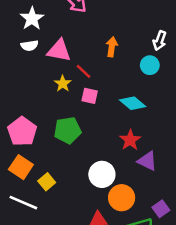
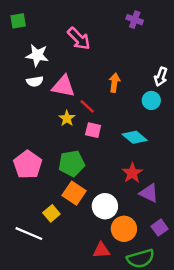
white star: (32, 19) -> (37, 55), turned -30
orange square: (21, 167) -> (74, 193), moved
purple square: (161, 209) -> (160, 228), moved

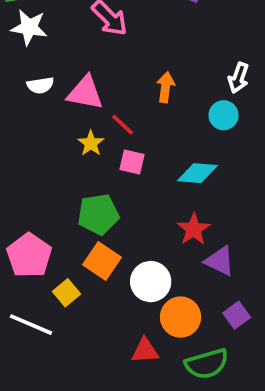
white star: (37, 55) -> (29, 27), moved
cyan diamond: (135, 137) -> (197, 173), turned -35
pink pentagon: (28, 165) -> (29, 255), moved

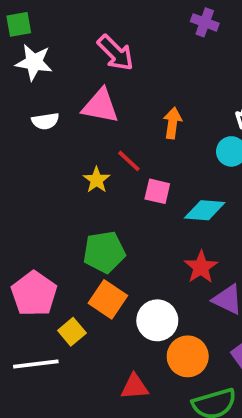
pink triangle: (85, 93) -> (100, 106), moved
pink square: (132, 162) -> (157, 191), moved
white line: (31, 325) -> (36, 364), turned -30
red triangle: (145, 351) -> (135, 387), moved

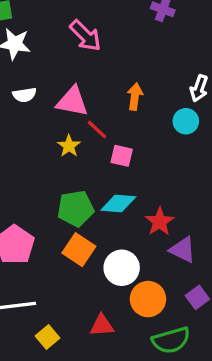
pink triangle: (100, 106) -> (72, 101), moved
cyan diamond: (205, 210) -> (118, 204), moved
yellow square: (72, 332) -> (48, 337), moved

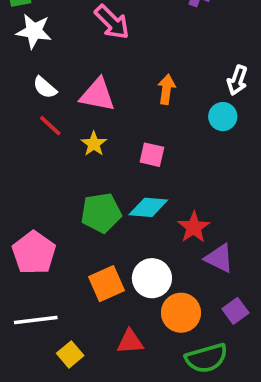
white semicircle: (24, 95) -> (45, 87), turned 50
red line: (97, 129) -> (50, 126), moved
orange square: (79, 250) -> (107, 284), moved, turned 32

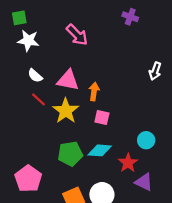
orange arrow: (166, 89) -> (94, 91), moved
cyan circle: (223, 117) -> (146, 140), moved
yellow star: (94, 144) -> (66, 111), size x1.6

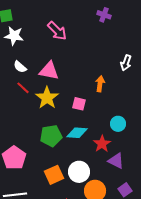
orange arrow: (94, 91) -> (100, 84), moved

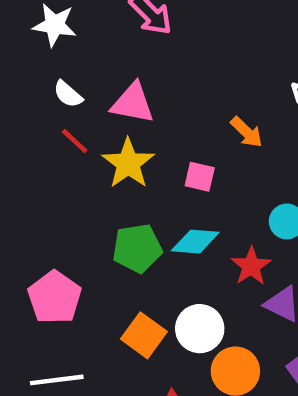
orange arrow: (100, 84) -> (247, 132), turned 126
orange square: (54, 175) -> (144, 335), turned -30

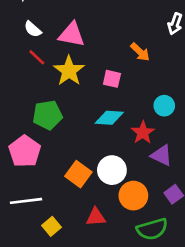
green pentagon: (137, 248) -> (48, 115), moved

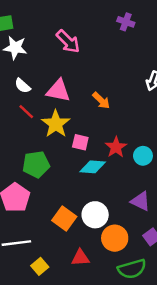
orange arrow: (140, 52) -> (101, 101), moved
pink square: (112, 79) -> (80, 142), moved
red star: (143, 133) -> (116, 147), moved

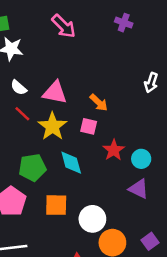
pink arrow: (68, 42) -> (64, 26), moved
pink square: (80, 142) -> (89, 126), moved
cyan diamond: (93, 167) -> (71, 163), moved, turned 70
purple triangle: (141, 201) -> (139, 189), moved
orange square: (64, 218) -> (56, 205), moved, turned -35

